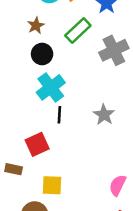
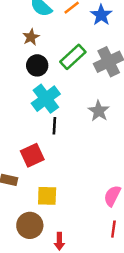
green rectangle: (78, 30) -> (73, 57), moved
gray star: (104, 115) -> (99, 111), moved

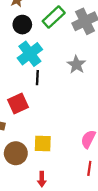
yellow square: (47, 196) -> (43, 144), moved
brown circle: (30, 225) -> (16, 153), moved

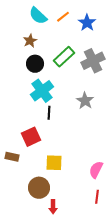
yellow square: (43, 144) -> (54, 163), moved
brown circle: (16, 153) -> (39, 188), moved

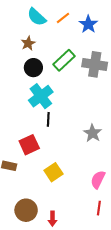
gray cross: (93, 61) -> (95, 64), turned 35
gray star: (85, 101) -> (93, 133), moved
yellow square: (54, 163) -> (53, 172), turned -36
brown circle: (39, 188) -> (26, 210), moved

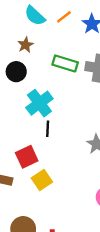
green rectangle: (64, 60) -> (65, 63), turned 60
black circle: (33, 68) -> (16, 72), moved
yellow square: (53, 172) -> (42, 180), moved

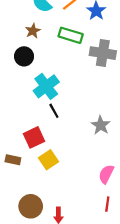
green rectangle: (65, 63) -> (71, 35), moved
black line: (48, 129) -> (54, 111), turned -32

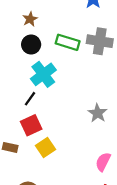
green rectangle: (71, 35) -> (68, 42), moved
black circle: (24, 56) -> (31, 45), moved
black line: (54, 111) -> (30, 99), moved, turned 64

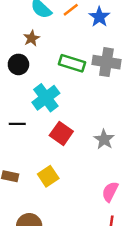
black circle: (31, 45) -> (18, 64), moved
black line: (30, 99) -> (17, 124), moved, turned 56
red square: (31, 125) -> (61, 133), moved, turned -30

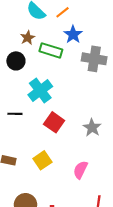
blue star: (99, 17) -> (73, 35), moved
green rectangle: (72, 63) -> (51, 50), moved
pink semicircle: (110, 192) -> (80, 170), moved

